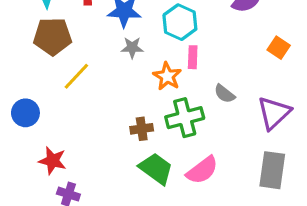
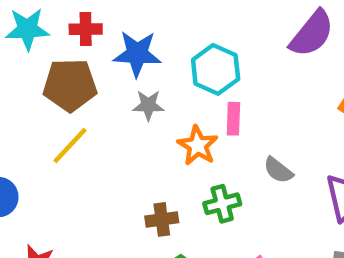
brown pentagon: (53, 36) -> (70, 85), moved
green cross: (185, 118) -> (222, 204), size x0.7

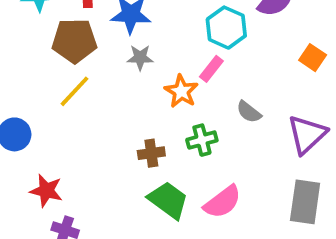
cyan hexagon: (216, 69) -> (226, 28), moved
pink rectangle: (233, 119) -> (211, 69), turned 36

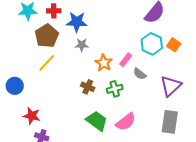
cyan hexagon: (226, 28) -> (152, 44), moved
brown pentagon: (74, 41) -> (47, 36), turned -30
pink rectangle: (211, 69) -> (126, 60), moved
brown cross: (151, 153) -> (88, 87), moved, turned 32

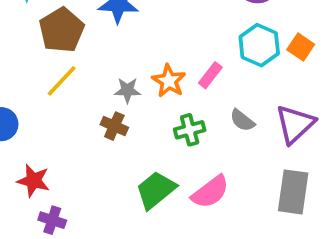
gray star: (82, 45) -> (127, 90), moved
gray semicircle: (140, 74) -> (242, 120), moved
brown cross: (88, 87) -> (114, 126), moved
green trapezoid: (97, 121) -> (156, 190), turned -75

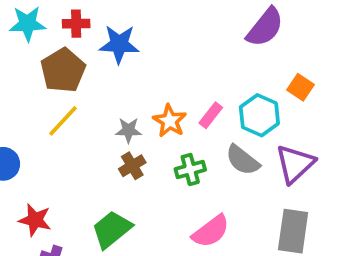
cyan hexagon: (259, 45) -> (259, 115), moved
gray semicircle: (242, 120) -> (243, 160), size x1.4
brown cross: (114, 126) -> (132, 166), moved, turned 35
green trapezoid: (156, 190) -> (112, 229), moved

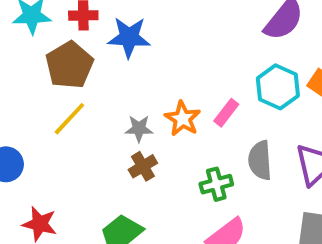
cyan hexagon: (259, 115) -> (278, 87), moved
gray semicircle: (243, 160) -> (260, 160), turned 48
green cross: (190, 169) -> (216, 184), moved

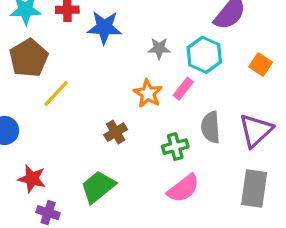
brown pentagon: (69, 65) -> (29, 58), moved
cyan hexagon: (278, 87) -> (204, 55), moved
gray star: (139, 129) -> (159, 48), moved

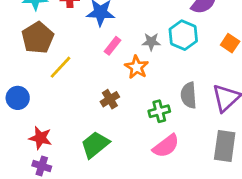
gray star: (159, 48) -> (151, 42), moved
pink rectangle: (183, 89) -> (113, 46), moved
purple cross: (48, 213) -> (42, 166), moved

